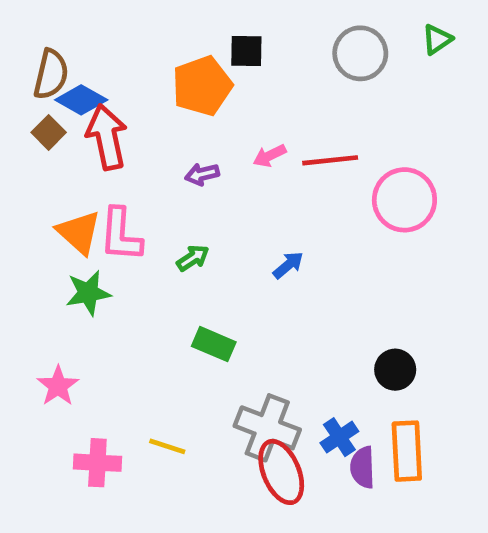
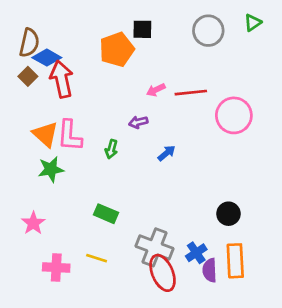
purple arrow: (202, 174) -> (138, 122), moved
green arrow: (193, 258) -> (111, 149), turned 138
green rectangle: (214, 344) -> (106, 214), moved

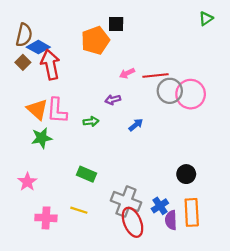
gray circle: (208, 31) -> (170, 91), moved
green arrow: (111, 149) -> (91, 122), turned -112

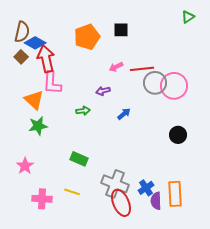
black square: (116, 24) -> (121, 30), moved
pink L-shape: (57, 111) -> (52, 83), moved
black circle: (186, 174) -> (178, 135), moved

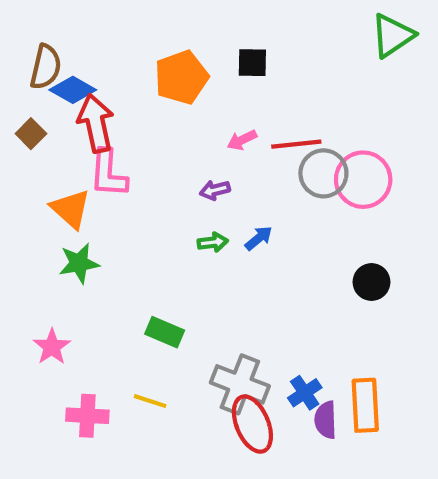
green triangle: (188, 17) -> (392, 36), size x1.6
brown square: (21, 57) -> (31, 134), moved
green arrow: (83, 111) -> (213, 242), moved

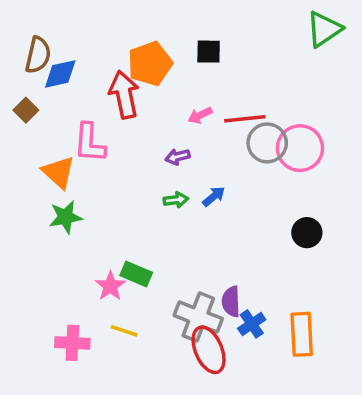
blue diamond: (73, 90) -> (60, 74), turned -42
red arrow: (96, 123) -> (124, 95), moved
pink star: (52, 347) -> (110, 286), moved
purple semicircle: (326, 420) -> (231, 302), moved

